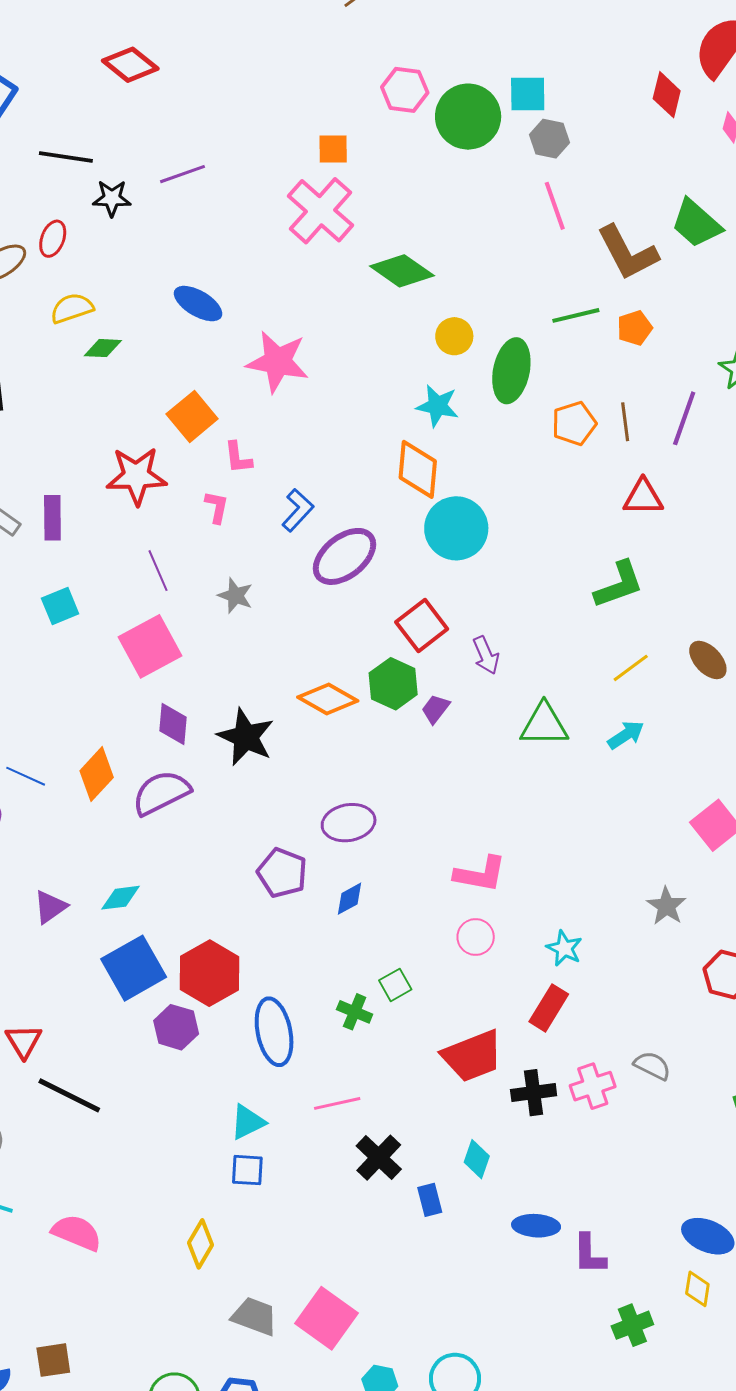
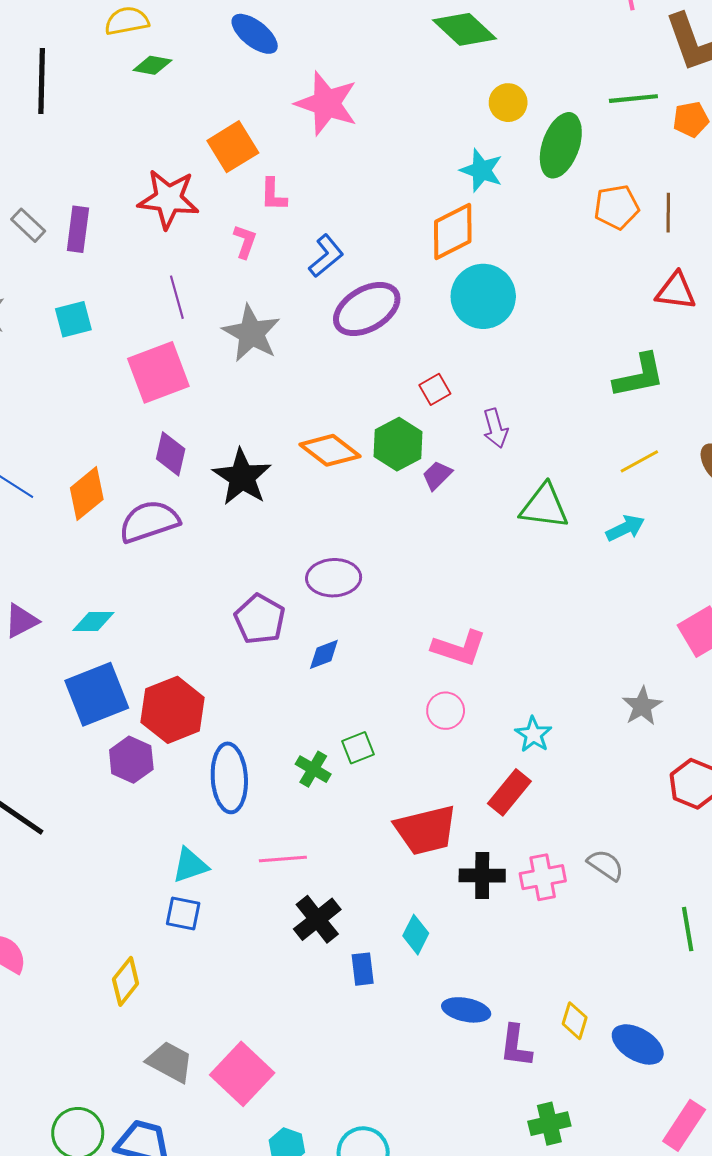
orange diamond: (418, 469) -> (453, 232), turned 50
gray star: (235, 596) -> (251, 333), size x1.6
red square: (422, 625) -> (435, 389), size x0.6
yellow diamond: (697, 1289) -> (575, 1021), moved

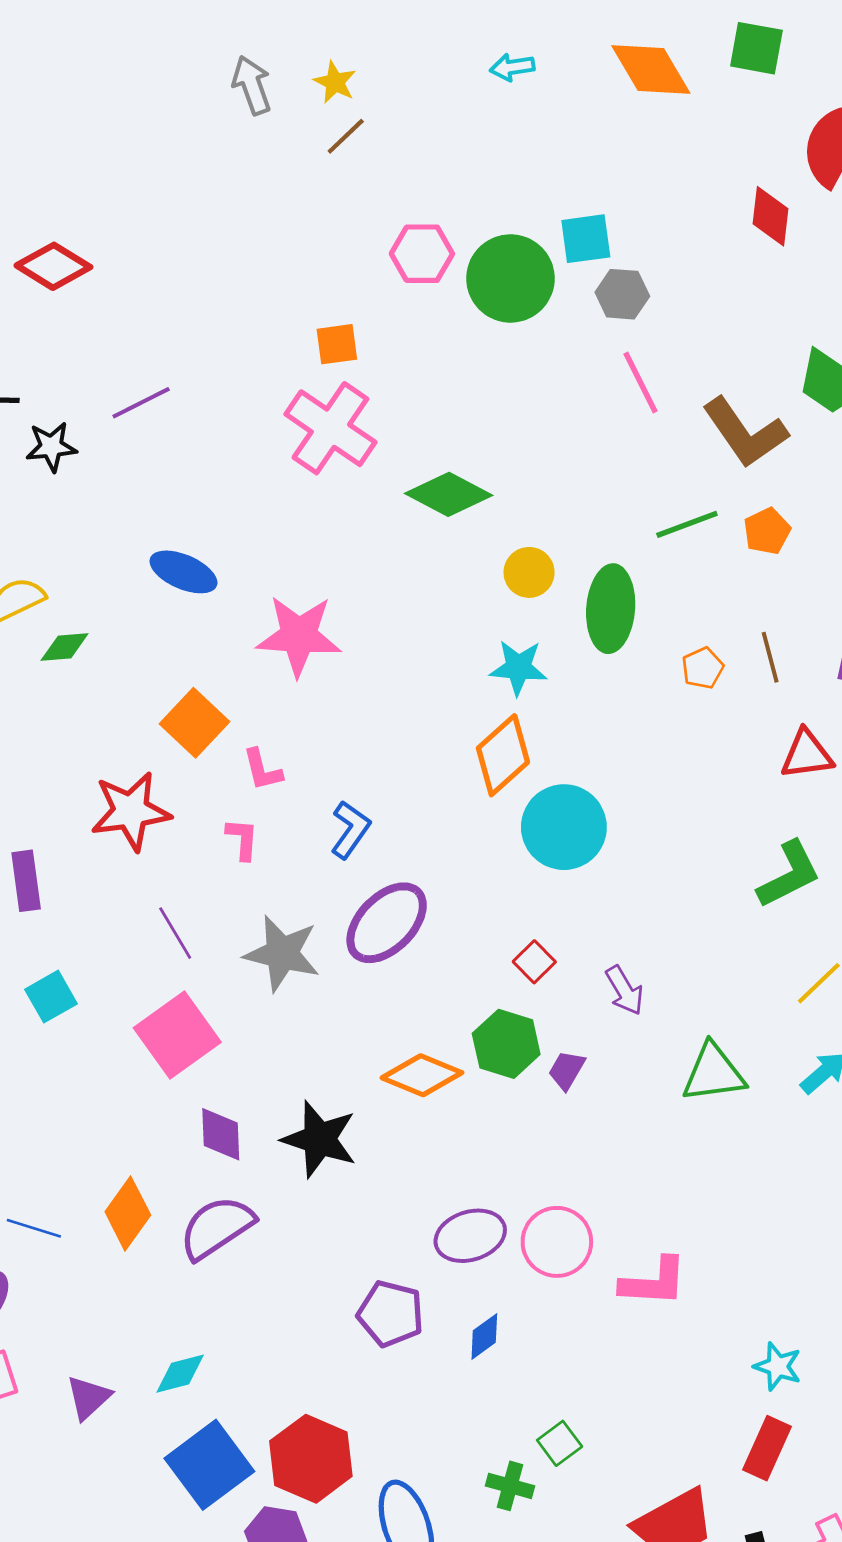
orange pentagon: (617, 207) -> (703, 668), size x0.7
purple ellipse: (367, 309) -> (387, 923), moved
pink circle: (446, 711) -> (557, 1242), moved, size x1.4

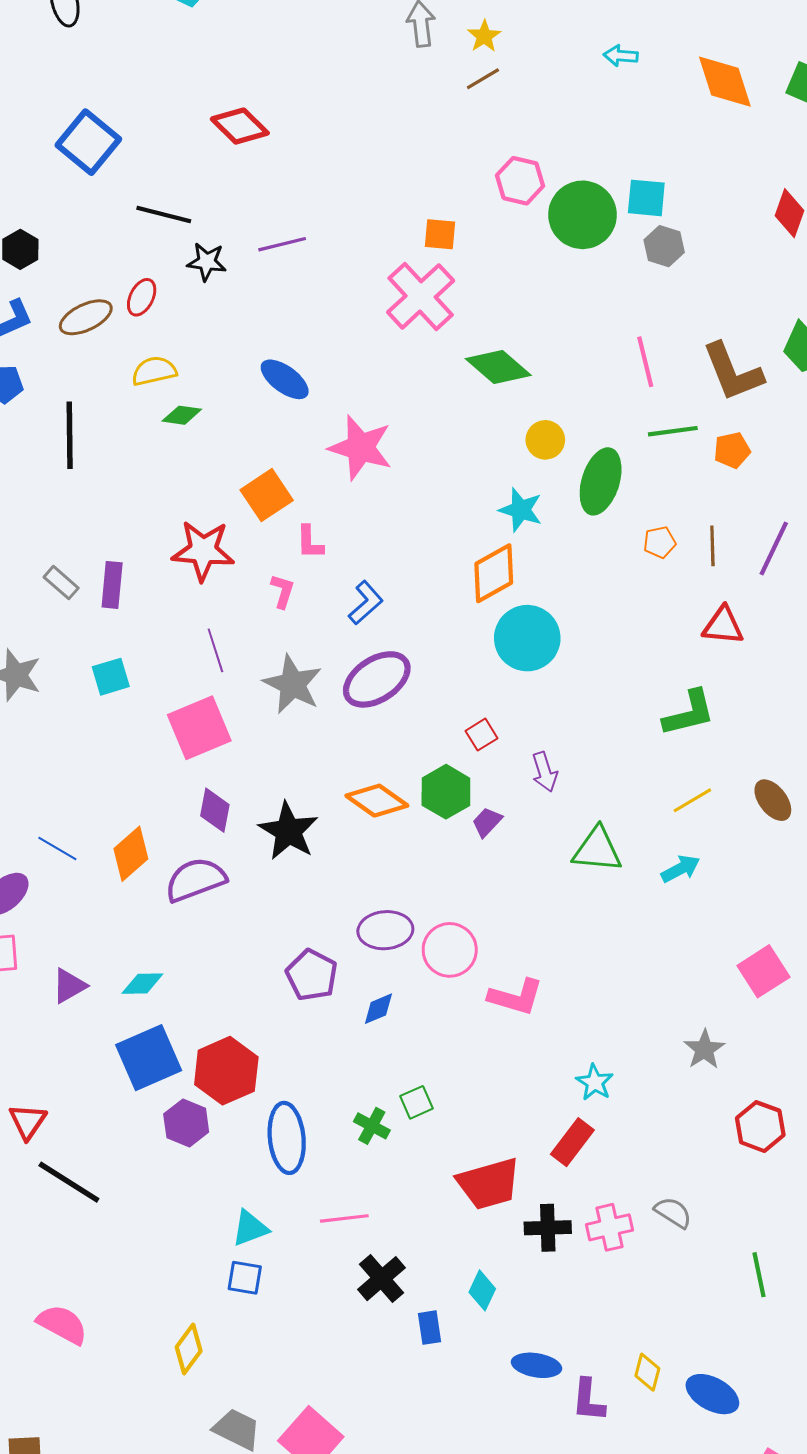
pink line: (641, 382) -> (645, 362), moved

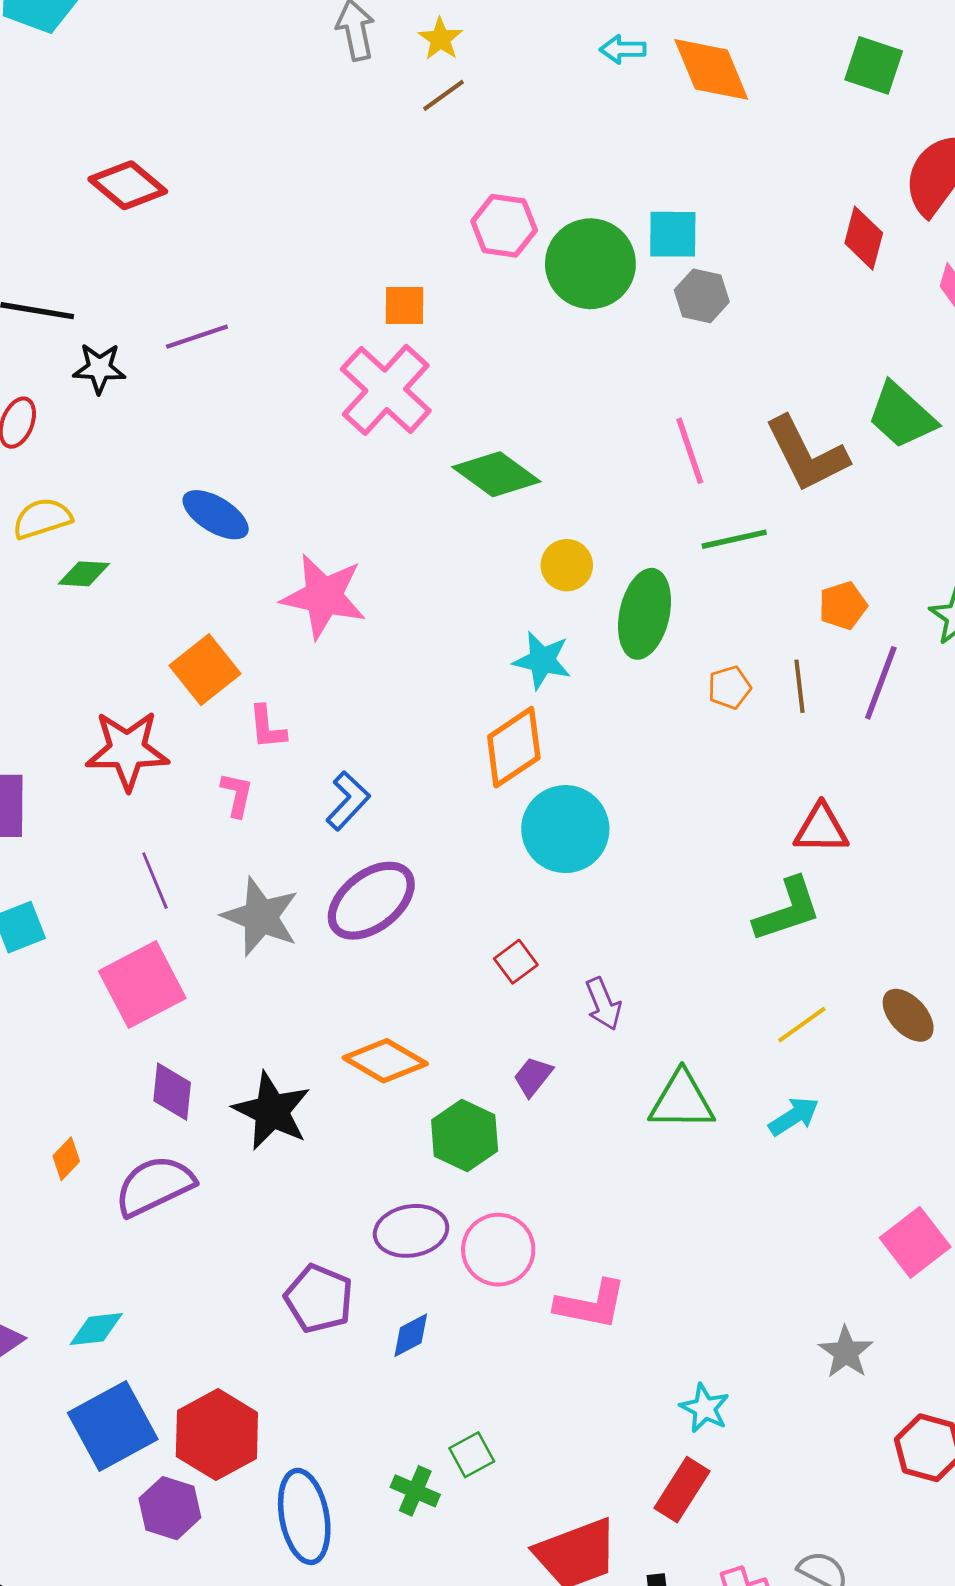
orange diamond: (725, 82) -> (711, 69), moved
orange pentagon: (732, 450) -> (843, 606), moved
red triangle: (723, 626) -> (821, 829), moved
green hexagon: (446, 792) -> (465, 1136), moved
orange diamond: (131, 854) -> (66, 1159), size x0.6

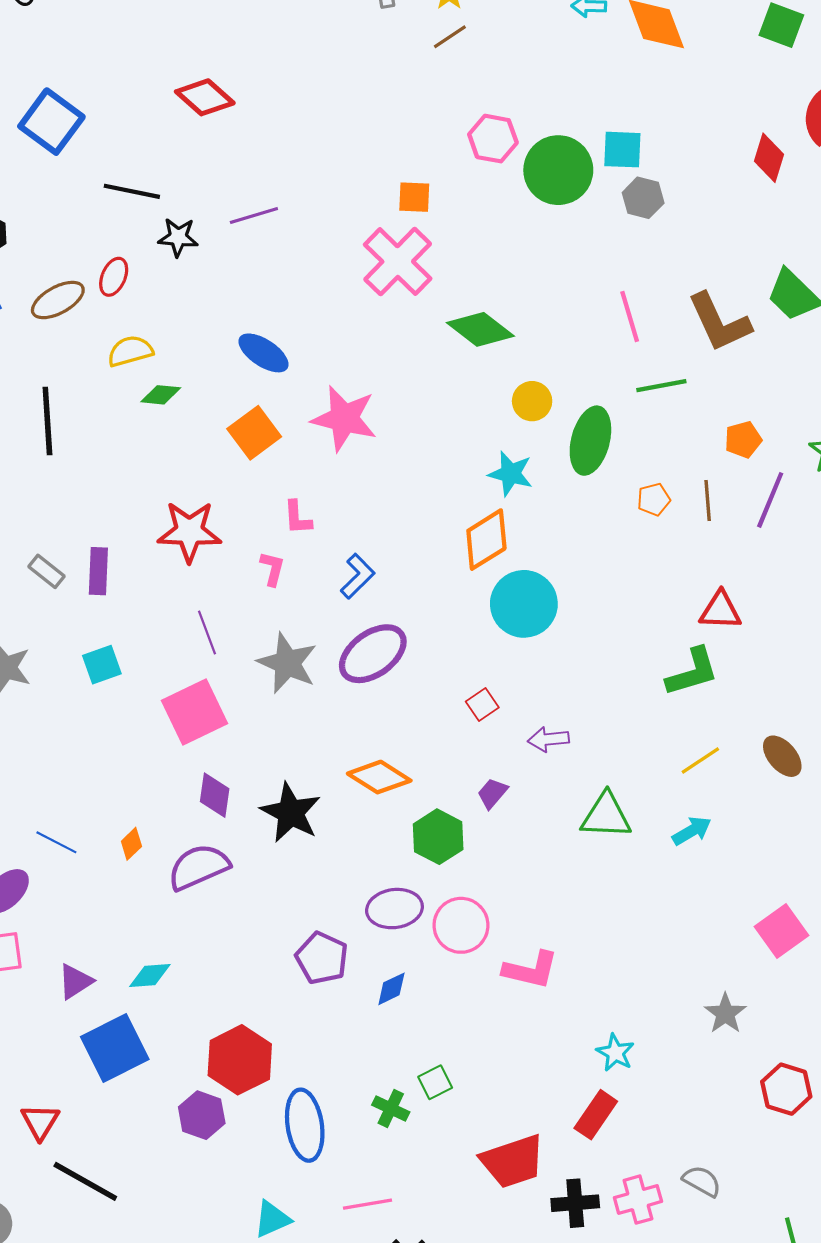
orange square: (205, 670) -> (254, 433), moved
purple arrow: (603, 1004) -> (548, 739), turned 105
blue square: (113, 1426) -> (115, 1048), moved

